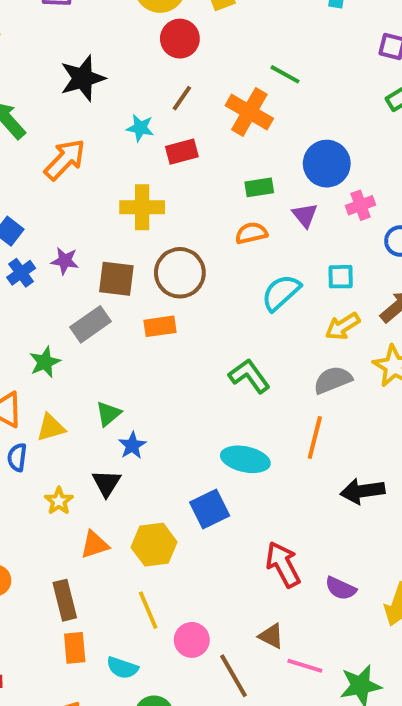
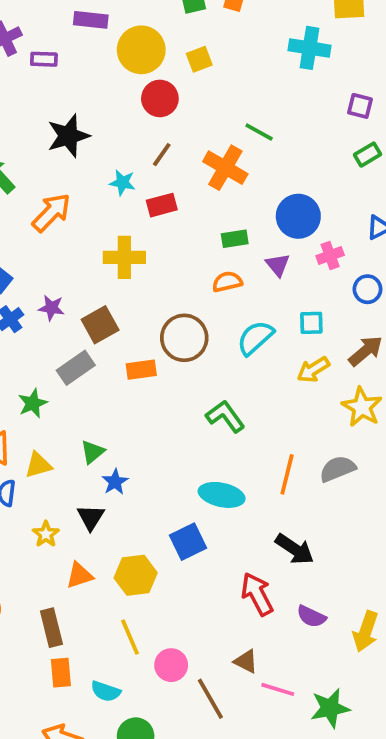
brown circle: (180, 273) -> (184, 338), moved
brown square: (116, 279) -> (100, 325), turned -36
gray semicircle: (333, 380) -> (338, 469), moved
black arrow: (362, 491) -> (295, 549), moved, turned -138

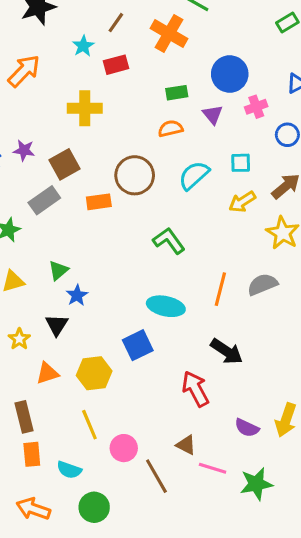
cyan star: (122, 183) -> (83, 46), turned 30
purple semicircle: (311, 616) -> (247, 428), moved

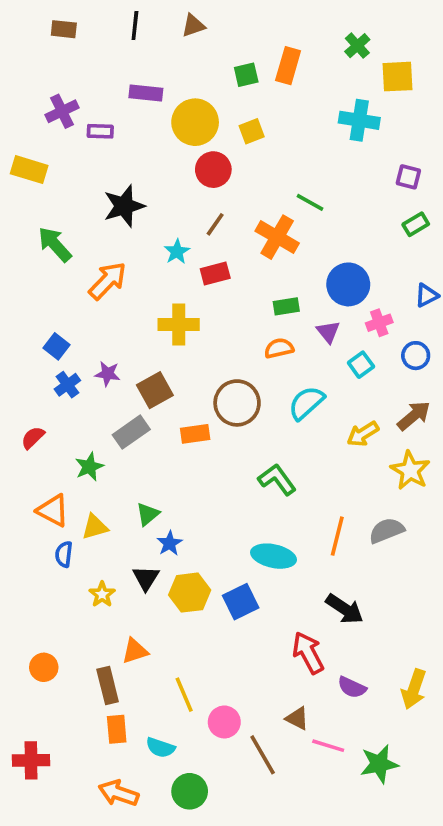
cyan square: (241, 163) -> (361, 365), moved, turned -35
orange triangle: (47, 373) -> (135, 651), moved
yellow hexagon: (94, 373) -> (190, 593), moved
purple semicircle: (247, 428) -> (352, 687), moved

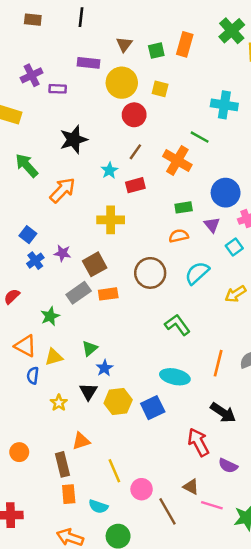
brown triangle: (193, 26) -> (124, 44), moved, turned -35
green cross: (357, 46) -> (232, 31), size x1.5
cyan cross: (359, 120) -> (224, 105), moved
yellow square: (252, 131) -> (160, 89), turned 35
orange rectangle: (195, 434) -> (108, 294), moved

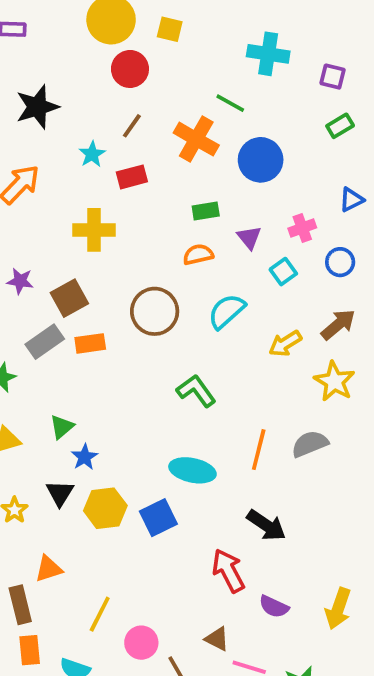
blue circle: (226, 193) -> (261, 160), moved
yellow line: (114, 471) -> (100, 614), turned 50

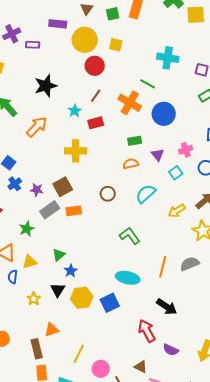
purple star: (20, 281) -> (37, 190), moved
brown circle: (155, 311) -> (108, 194), size x0.6

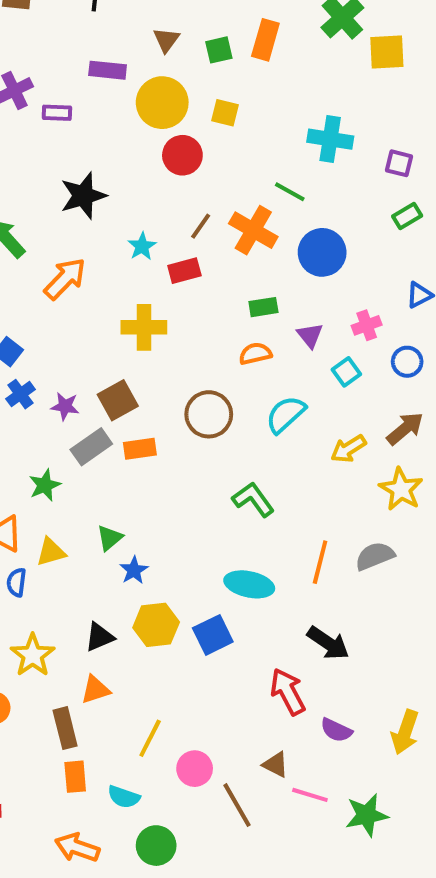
brown line: (96, 96) -> (201, 226), moved
brown circle: (108, 194) -> (209, 414), size x1.5
black triangle: (58, 290) -> (99, 637), moved, turned 35
yellow star: (34, 299) -> (33, 655), moved, size x1.5

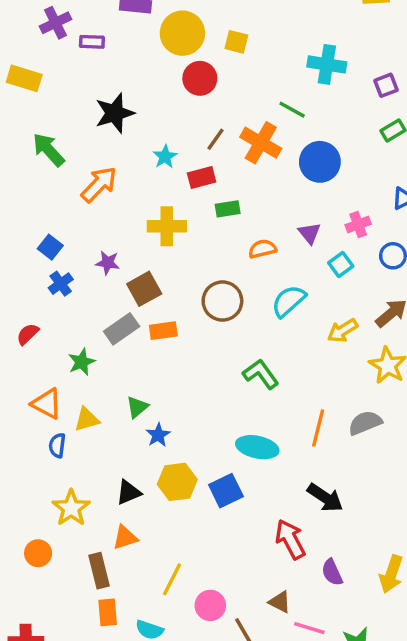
purple square: (399, 163) -> (386, 85), turned -35
green rectangle: (263, 307) -> (228, 209), moved
purple star: (65, 406) -> (108, 263), moved
purple semicircle: (336, 730) -> (332, 572), turned 40

